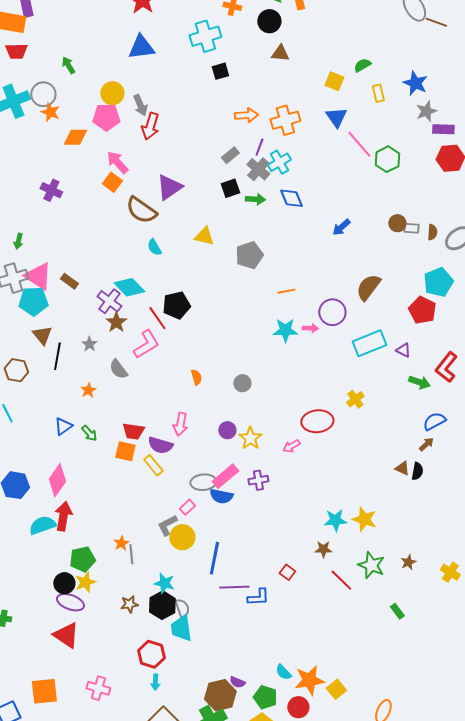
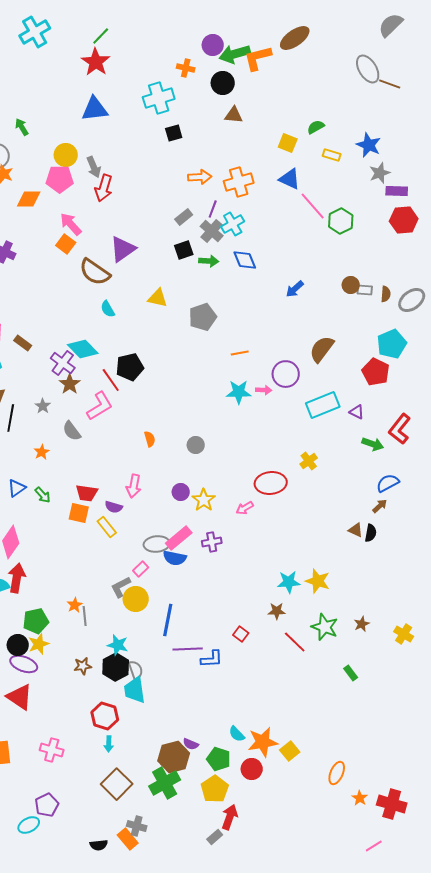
yellow rectangle: (378, 93) -> (332, 155), turned -60
blue triangle: (336, 117) -> (290, 179), turned -30
purple semicircle: (160, 445) -> (114, 507), size x0.7

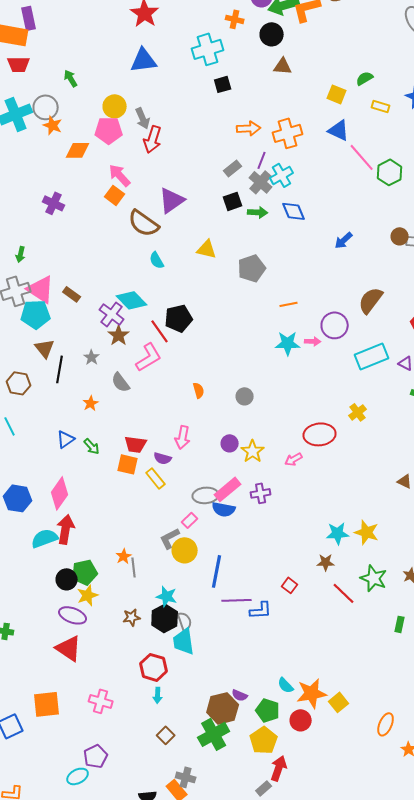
black circle: (18, 645) -> (67, 579), moved
green rectangle: (351, 673) -> (400, 624), turned 49
brown square: (117, 784) -> (166, 735), size x0.6

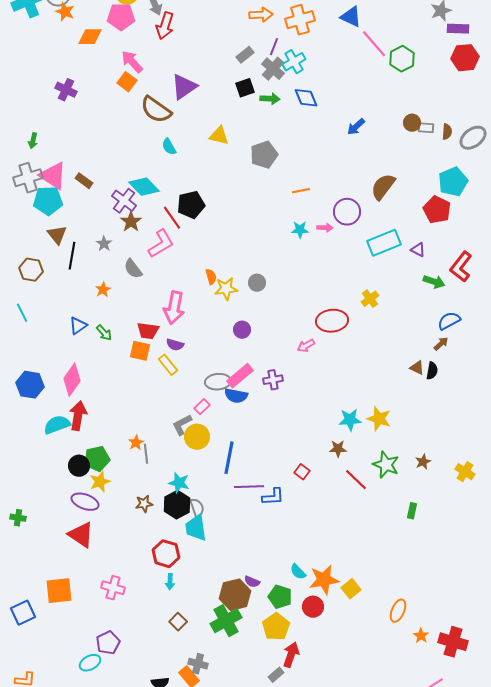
cyan star: (288, 343) -> (300, 230), size x0.7
pink arrow: (183, 437) -> (174, 308), moved, size x1.4
yellow star: (253, 451) -> (226, 289), moved, turned 30

